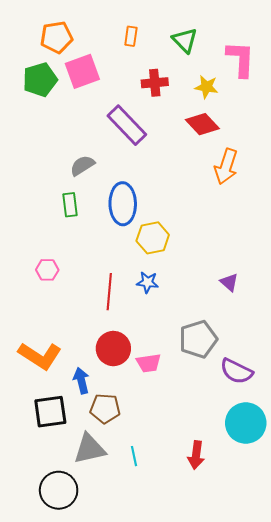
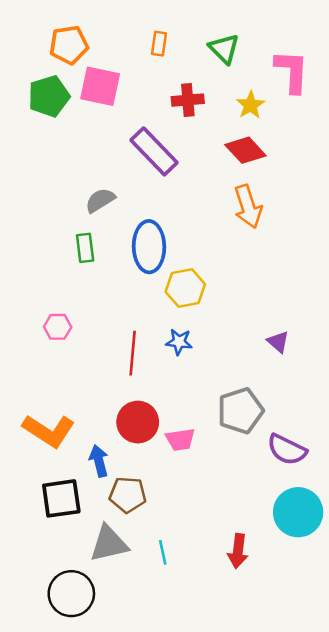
pink square: (82, 71) -> (100, 86), turned 32
yellow star: (206, 87) -> (250, 105), turned 30
orange arrow: (226, 167) -> (248, 207), moved, turned -36

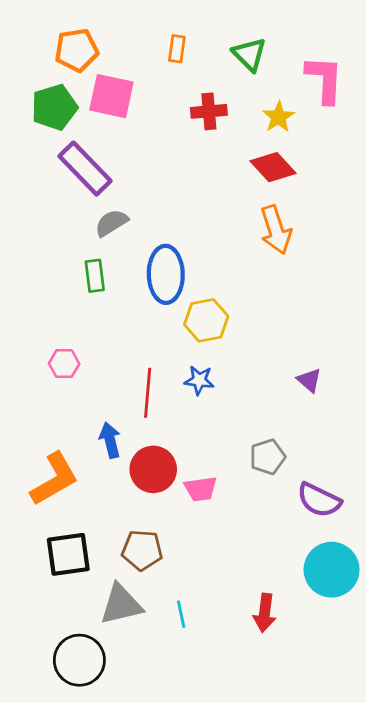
purple rectangle: (154, 151) -> (85, 169), moved
gray pentagon: (240, 411) -> (267, 457), size x0.7
orange L-shape: (49, 431) -> (54, 479), turned -63
blue arrow: (99, 461) -> (110, 440), moved

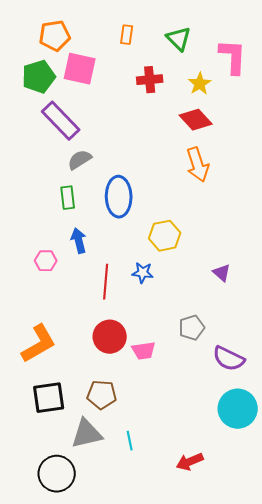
yellow hexagon: (206, 320) -> (165, 236), moved
blue arrow: (110, 440) -> (79, 241), moved
red arrow: (265, 613) -> (190, 462), moved, turned 60

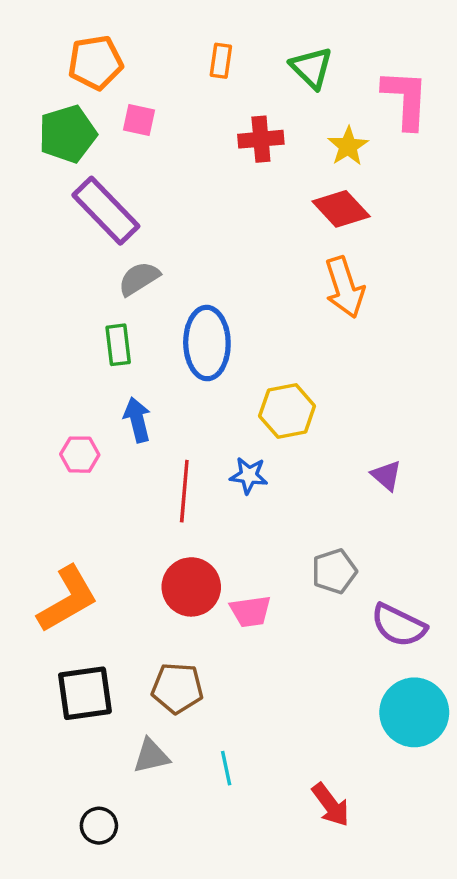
pink square: (80, 69) -> (139, 120), size x0.6
gray triangle: (87, 434) -> (151, 756), size x0.7
red arrow: (190, 462) -> (331, 805), turned -104
black circle: (57, 474) -> (99, 826), size x0.6

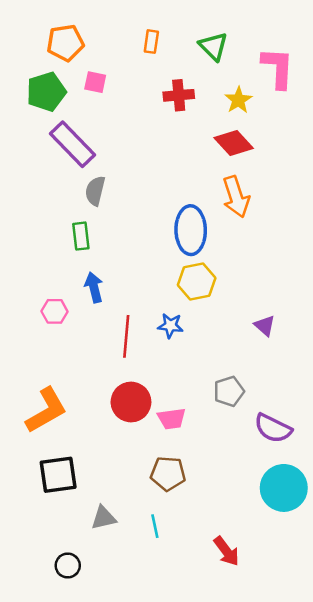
gray semicircle: (139, 279) -> (95, 191), turned -44
blue ellipse: (207, 343) -> (191, 230), moved
brown pentagon: (177, 688) -> (168, 474), moved

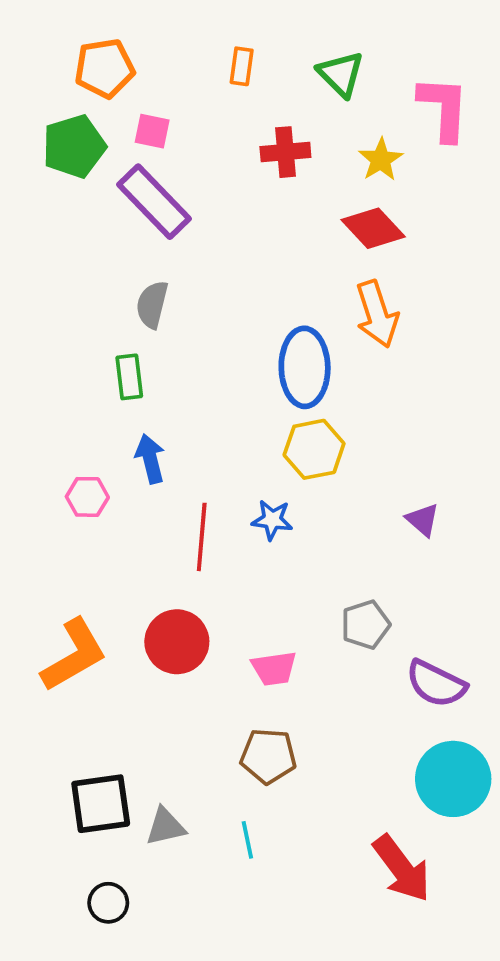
purple rectangle: (73, 144) -> (154, 202), moved
red circle: (131, 402) -> (177, 642), moved
black square: (58, 475) -> (101, 804), moved
red arrow: (226, 551) -> (402, 868), moved, size x1.4

